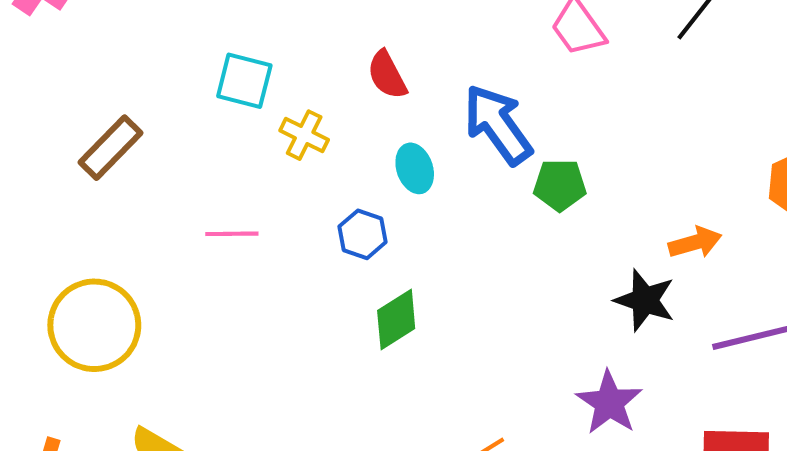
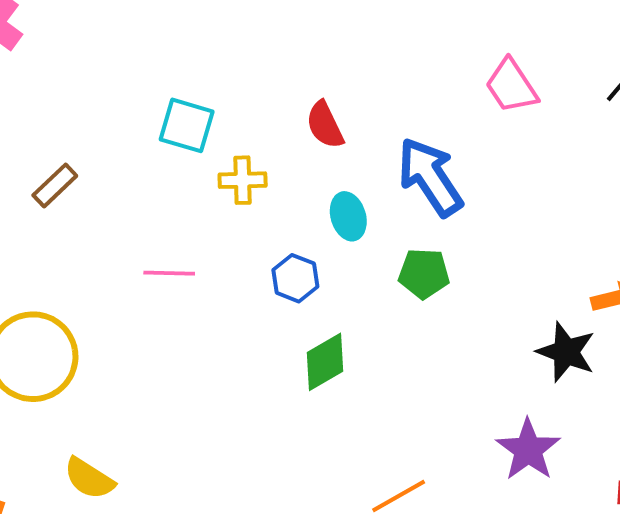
yellow cross: (304, 135) -> (243, 180), turned -30
brown rectangle: (111, 148) -> (55, 185), size x0.7
green pentagon: (560, 185) -> (424, 273), moved

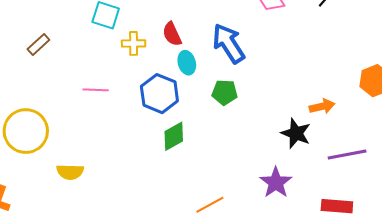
red semicircle: (325, 125) -> (172, 34), moved
blue hexagon: (295, 278) -> (159, 94), size x1.6
yellow semicircle: (89, 478) -> (70, 172), moved, turned -32

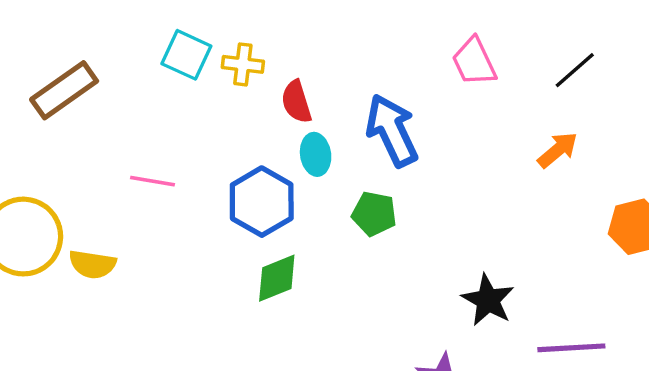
yellow cross: (134, 43) -> (243, 64), moved
brown rectangle: (38, 44) -> (64, 90), size x1.6
orange arrow: (322, 106) -> (558, 150), moved, turned -35
yellow semicircle: (70, 172) -> (92, 264), moved

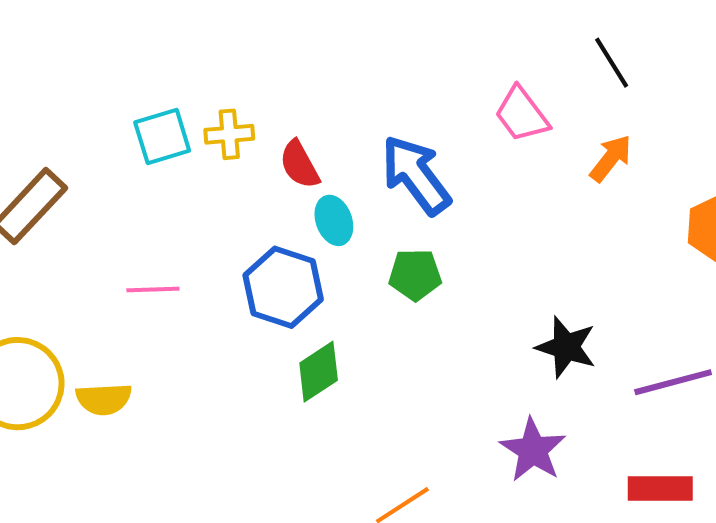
cyan square: (186, 55) -> (162, 137), turned -30
pink trapezoid: (474, 62) -> (522, 114), moved
black line: (575, 70) -> (612, 63), turned -69

